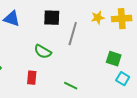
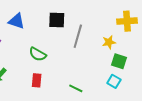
yellow star: (98, 18) -> (109, 42), moved
green semicircle: (43, 52) -> (38, 54), moved
cyan square: (123, 79) -> (114, 81), moved

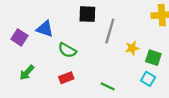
blue triangle: (17, 21) -> (45, 29), moved
yellow star: (109, 42) -> (132, 48), moved
red rectangle: (37, 80) -> (66, 78), turned 64

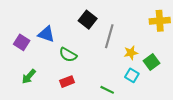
black square: (87, 14) -> (88, 20), turned 36
green square: (153, 58) -> (151, 62), turned 35
cyan square: (148, 79) -> (132, 75), moved

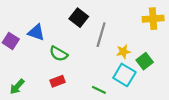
cyan square: (132, 75) -> (124, 75), size x1.5
green arrow: (29, 76) -> (17, 87), moved

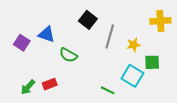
yellow star: (123, 52) -> (133, 45), moved
green square: (145, 61) -> (152, 62), turned 35
red rectangle: (57, 81) -> (50, 84), moved

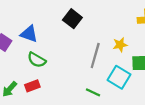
gray line: (110, 36) -> (95, 56), moved
green semicircle: (68, 55) -> (37, 60), moved

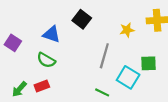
blue triangle: (29, 34) -> (52, 34), moved
yellow star: (120, 45) -> (127, 30), moved

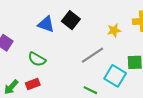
blue triangle: (52, 34) -> (46, 24), moved
gray line: (104, 56) -> (92, 55), turned 40

